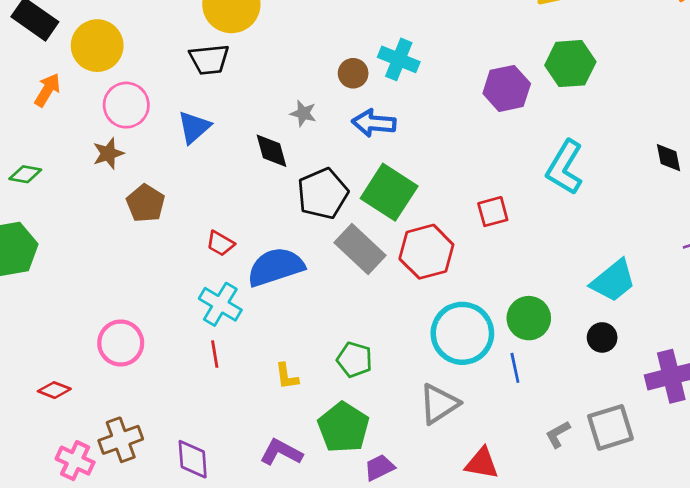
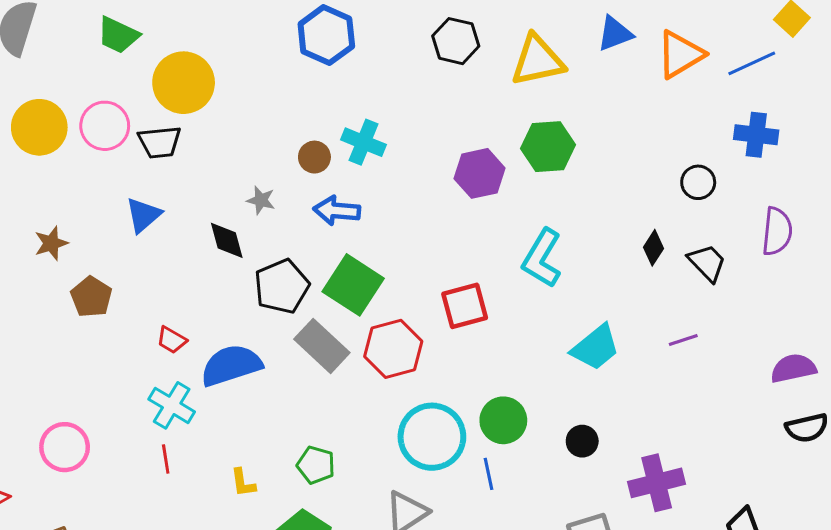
pink circle: (126, 105) -> (105, 126), moved
black diamond: (668, 158) -> (654, 248), turned 44
red square: (493, 212) -> (465, 306), size x1.4
cyan trapezoid: (613, 281) -> (596, 347), moved

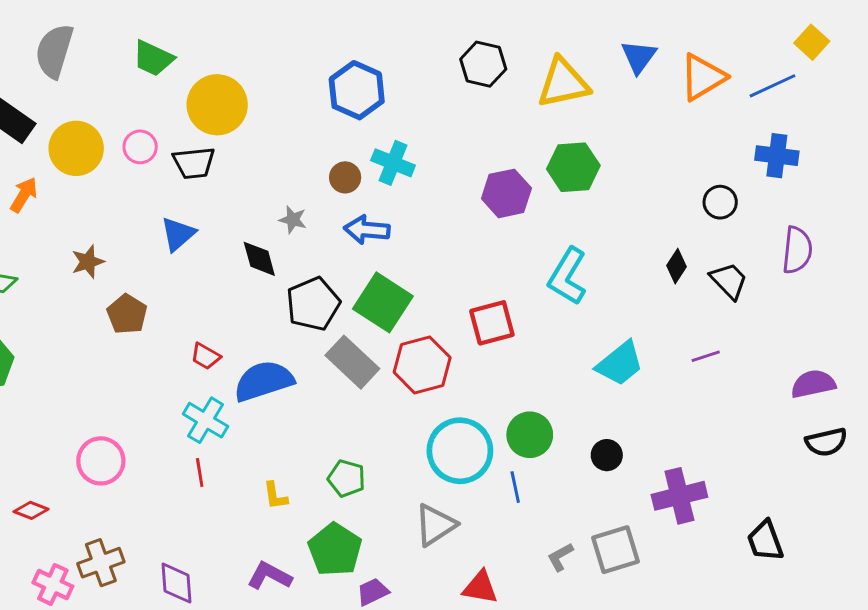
blue triangle: (615, 34) -> (639, 57), turned -33
blue hexagon: (326, 35) -> (357, 90), moved
pink circle: (105, 126) -> (140, 147), size x0.7

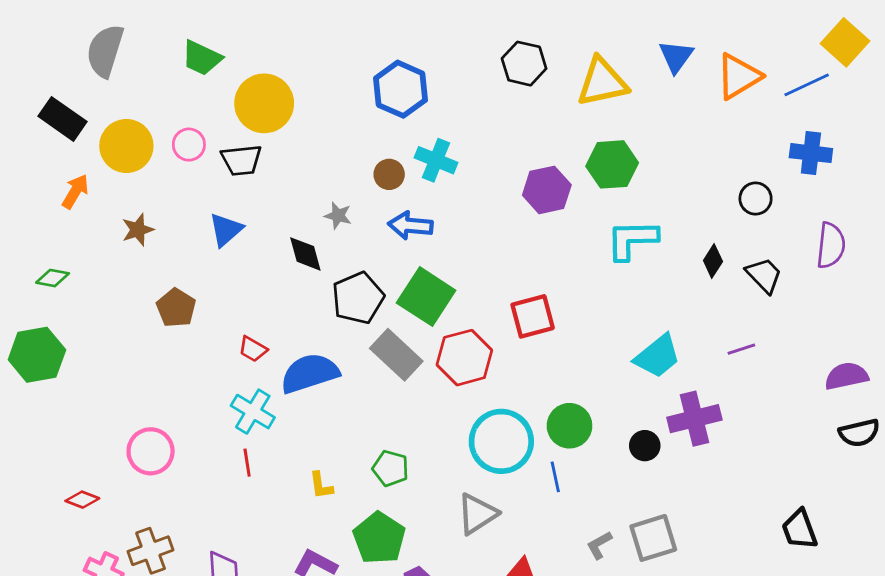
yellow square: (812, 42) -> (845, 42), size x1.4
brown star: (88, 262) -> (138, 230), moved
cyan L-shape: (568, 276) -> (632, 240), moved, turned 58
purple cross: (679, 496) -> (694, 419), moved

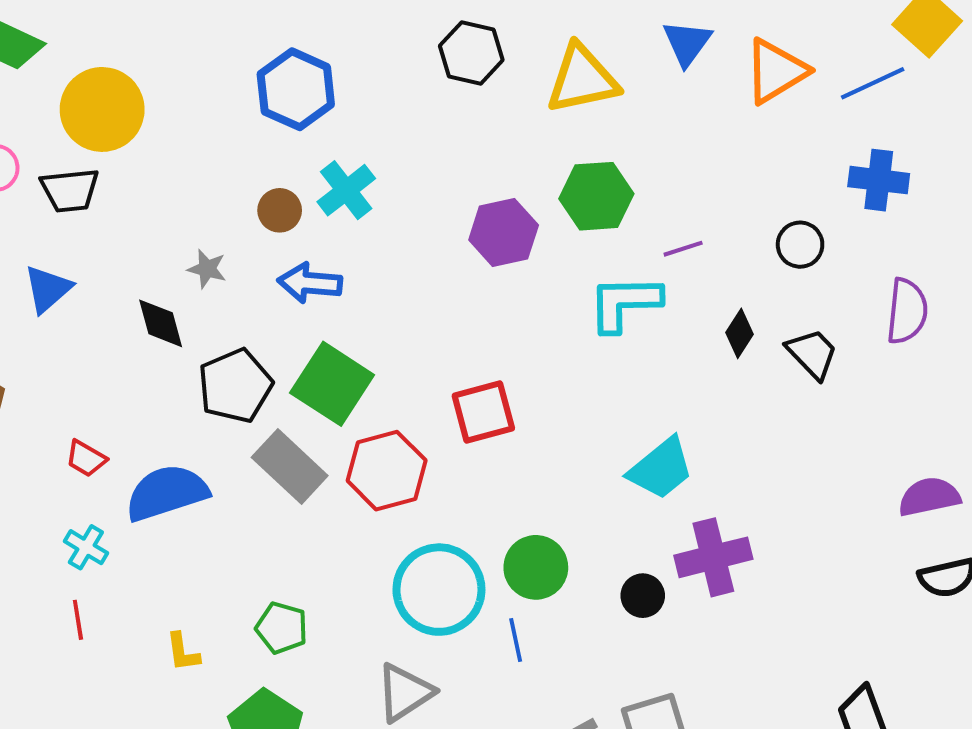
cyan cross: (436, 160) -> (346, 190), turned 30
purple line: (741, 349) -> (683, 249), moved
cyan cross: (253, 412) -> (86, 547), size x0.7

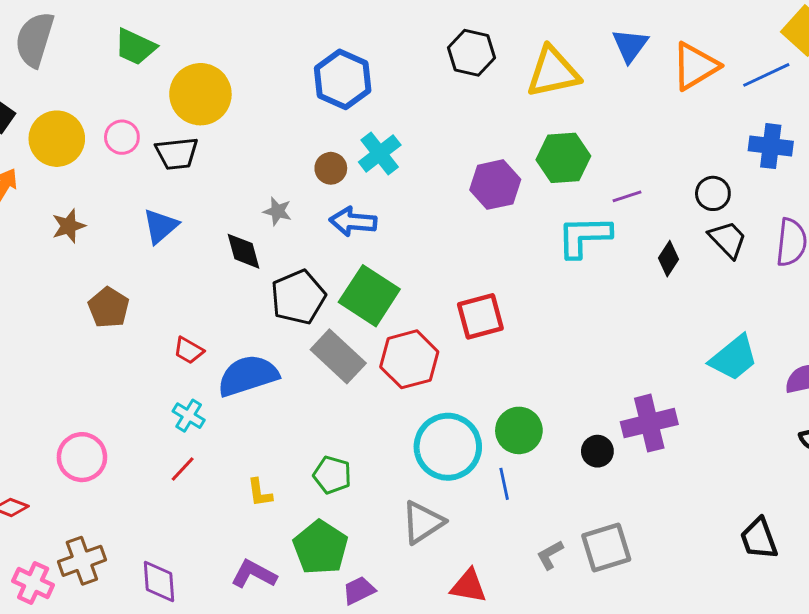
black trapezoid: (812, 354) -> (728, 239), moved
cyan trapezoid: (661, 469) -> (734, 358), moved
red line: (78, 620) -> (183, 469), turned 52

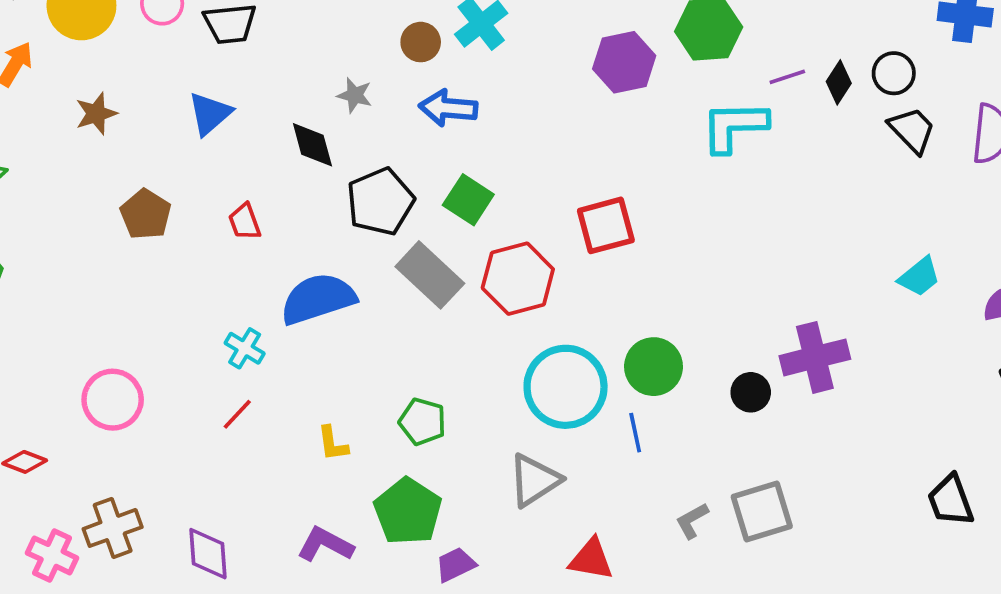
black diamond: (669, 259) -> (839, 82), moved
green square: (369, 296) -> (468, 200), size x0.7
red trapezoid: (189, 350) -> (245, 222), moved, turned 40
cyan trapezoid: (734, 358) -> (919, 277), size x0.7

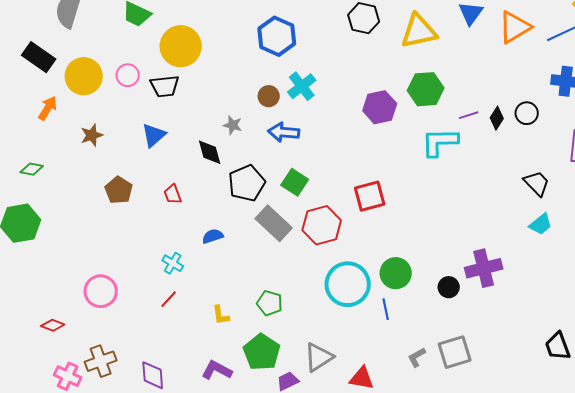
black trapezoid: (912, 130) -> (537, 183), moved
blue semicircle: (318, 299) -> (213, 236), size x0.5
gray triangle: (534, 480) -> (319, 357), moved

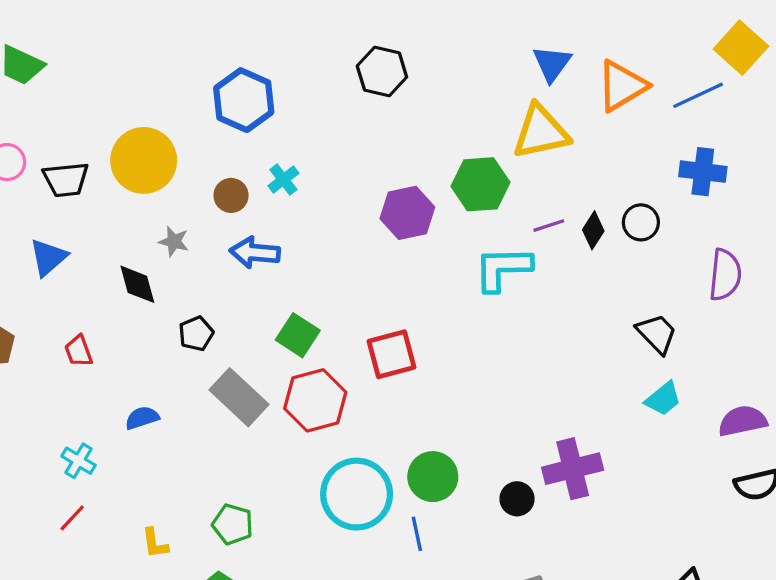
yellow triangle: (419, 31) -> (541, 132), moved
yellow circle: (181, 46) -> (144, 160), moved
cyan cross: (302, 86) -> (283, 180), size x0.7
green square: (295, 182) -> (298, 335), moved
black pentagon: (247, 183) -> (196, 334), size x0.6

